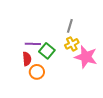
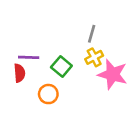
purple line: (33, 44) -> (29, 57), moved
red semicircle: (27, 59) -> (19, 73), moved

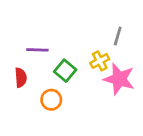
gray line: (92, 34) -> (118, 36), moved
purple line: (29, 57) -> (37, 50), moved

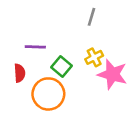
gray line: (118, 36) -> (92, 17), moved
orange circle: (51, 100) -> (48, 94), size x1.6

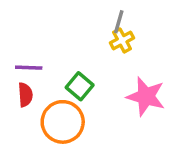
purple line: (35, 47) -> (29, 68), moved
yellow cross: (94, 57) -> (122, 40), moved

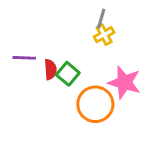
red semicircle: (25, 95) -> (50, 69), moved
orange circle: (63, 122) -> (95, 104), moved

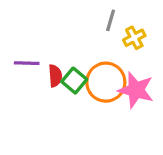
yellow cross: (104, 35) -> (134, 38), moved
orange circle: (95, 104) -> (106, 82), moved

